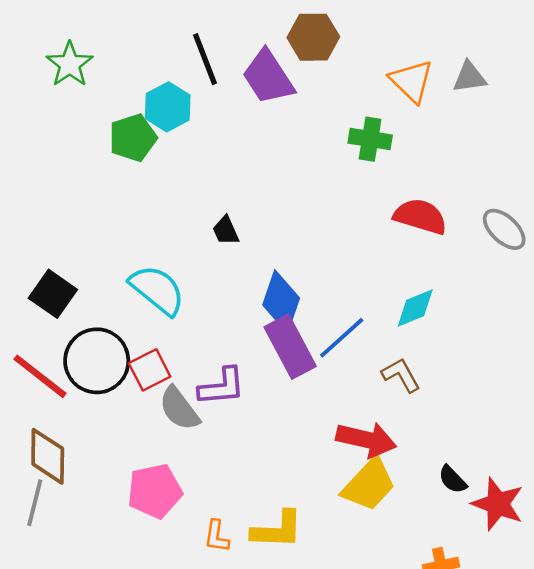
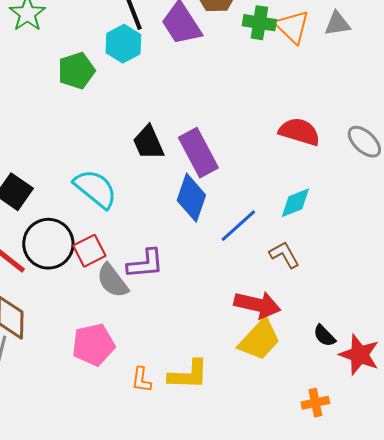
cyan hexagon: (168, 107) -> (123, 44), moved
green cross: (370, 139) -> (259, 23), moved
black trapezoid: (226, 231) -> (148, 143), size x1.5
purple rectangle: (290, 347) -> (198, 153), moved

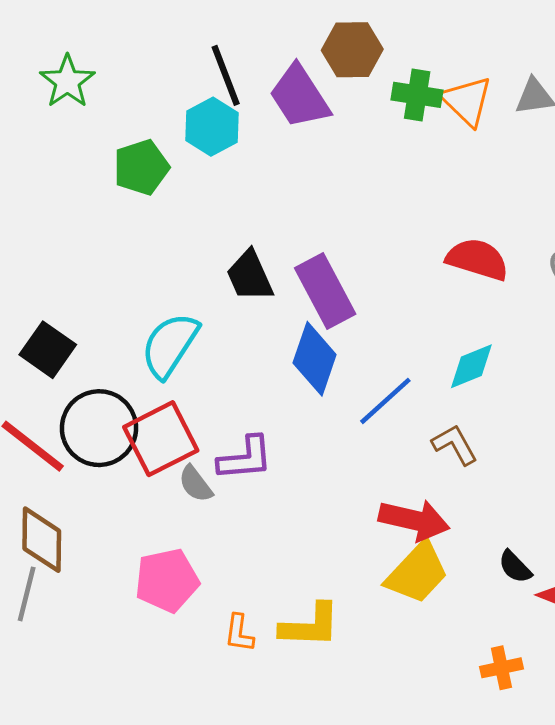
cyan semicircle: (95, 189) -> (170, 345), turned -96
red square: (89, 251) -> (161, 439), size x1.5
gray semicircle: (112, 281) -> (195, 484), size x0.7

